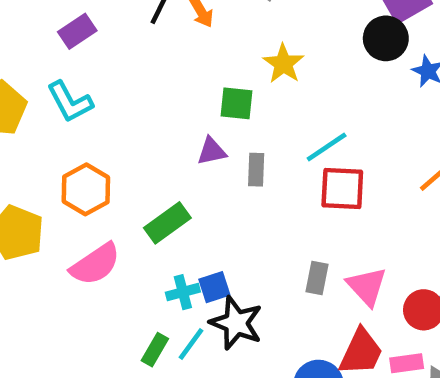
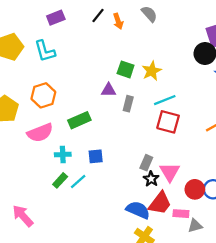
yellow star: (283, 64) -> (152, 71), moved
cyan cross: (183, 292) -> (63, 154), moved
black star: (236, 323) -> (151, 179), moved, size x0.6

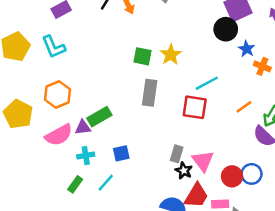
purple triangle: (108, 90) -> (83, 127), moved
cyan line: (165, 100) -> (207, 83), moved
gray rectangle: (128, 104) -> (150, 93), size x1.5
green rectangle: (60, 180) -> (75, 184), moved

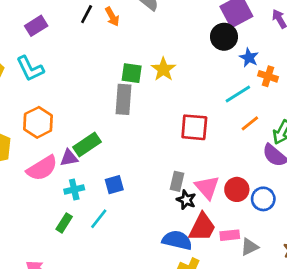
cyan line: (207, 83) -> (238, 94), moved
gray rectangle: (150, 93) -> (124, 99), moved
red circle: (232, 176) -> (237, 189), moved

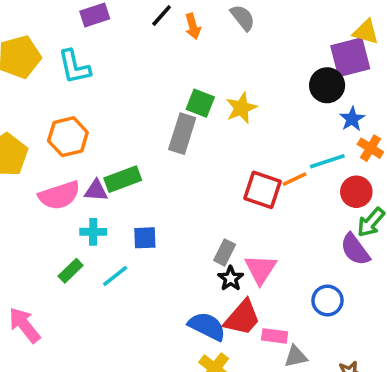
orange line: (250, 123) -> (295, 179), moved
red circle: (237, 189) -> (356, 192), moved

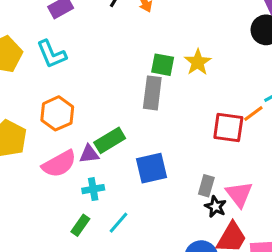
blue square: (145, 238) -> (151, 168), moved, size x1.5

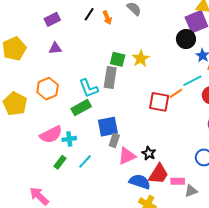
cyan L-shape: (52, 54) -> (89, 88), moved
purple triangle: (89, 154) -> (55, 48), moved
pink semicircle: (59, 164) -> (51, 135), moved
gray rectangle: (206, 186) -> (114, 140), moved
pink triangle: (239, 194) -> (127, 156), moved, turned 42

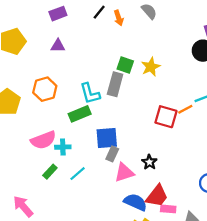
black star: (149, 153) -> (149, 162), moved
pink rectangle: (178, 181) -> (168, 209), moved

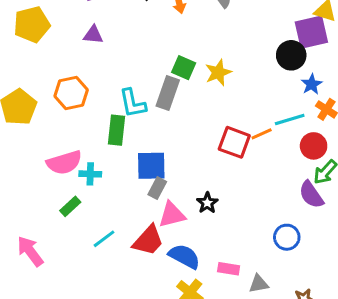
green rectangle: (80, 114) -> (116, 130), turned -65
cyan line: (78, 174) -> (104, 239), moved
red trapezoid: (157, 196) -> (148, 240), moved

